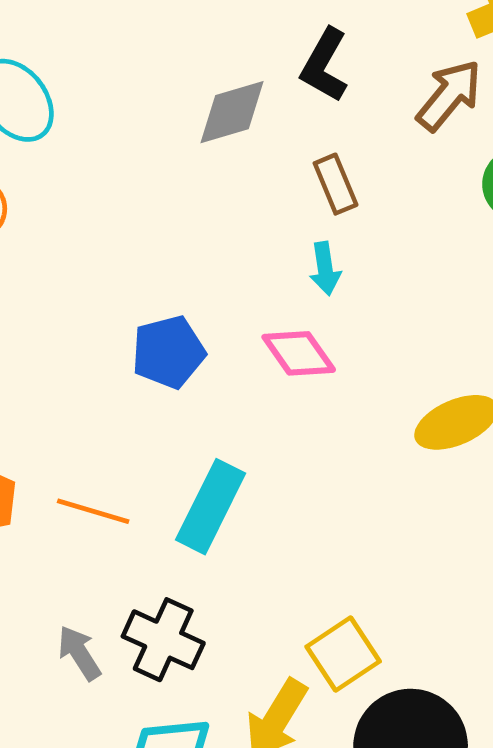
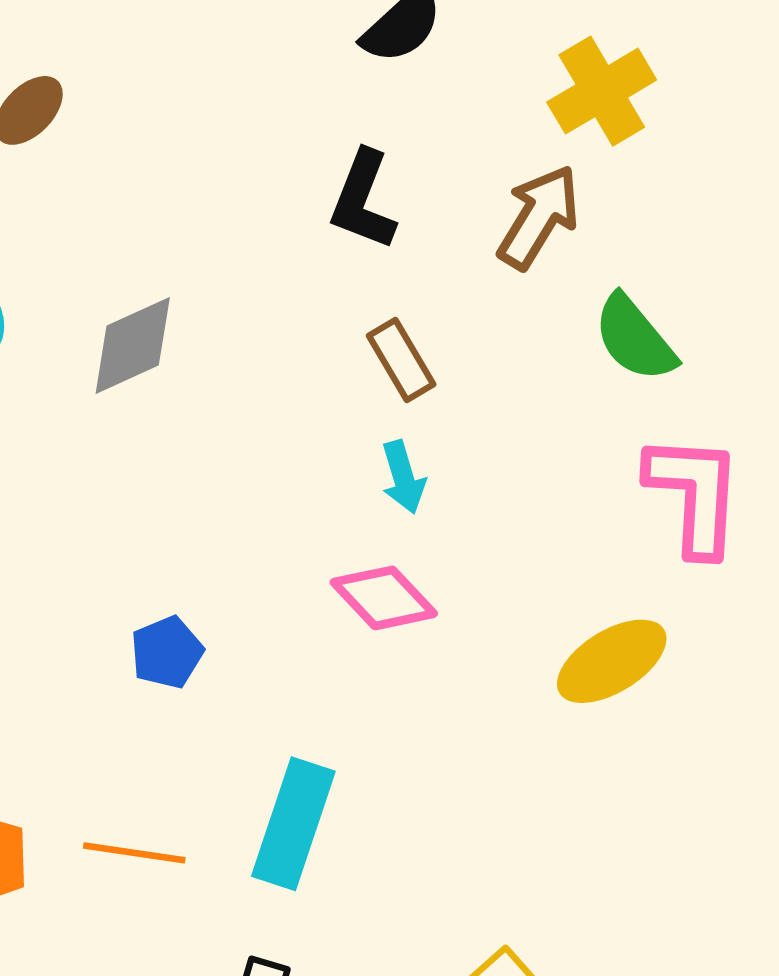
gray diamond: (232, 112) -> (133, 346), moved
blue pentagon: (168, 352) -> (167, 652), moved, size x0.7

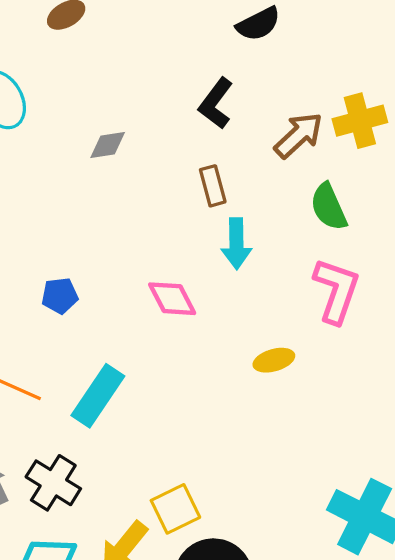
yellow cross: (602, 91) -> (360, 121), moved
gray diamond: (133, 346) -> (108, 145), moved, size x0.7
cyan arrow: (403, 477) -> (236, 244), moved, size x1.4
yellow ellipse: (612, 661) -> (274, 360), size x0.7

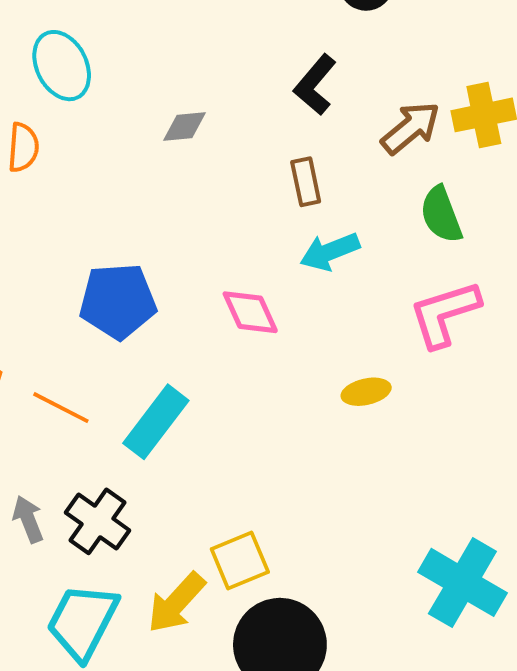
cyan arrow: (236, 244) -> (330, 252), turned 66
pink L-shape: (336, 291) -> (445, 314), turned -130
blue pentagon: (60, 296) -> (118, 301), size x1.8

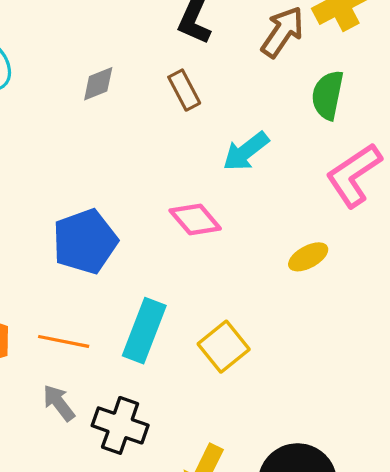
brown rectangle: (306, 182) -> (184, 90), moved
green semicircle: (441, 215) -> (328, 95), turned 48
gray arrow: (28, 519) -> (59, 403), moved
yellow square: (240, 560) -> (224, 347), moved

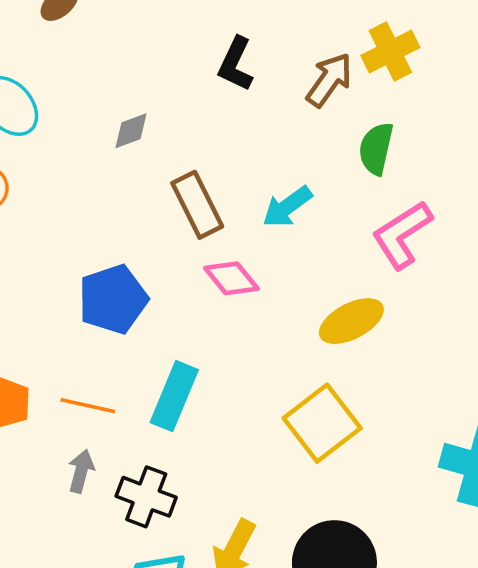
brown rectangle: (184, 90) -> (197, 205), moved, size x1.5
yellow ellipse: (308, 257) -> (351, 321), size x1.5
yellow square: (224, 347) -> (322, 423), moved, size x1.4
gray arrow: (59, 403) -> (81, 471), turned 51

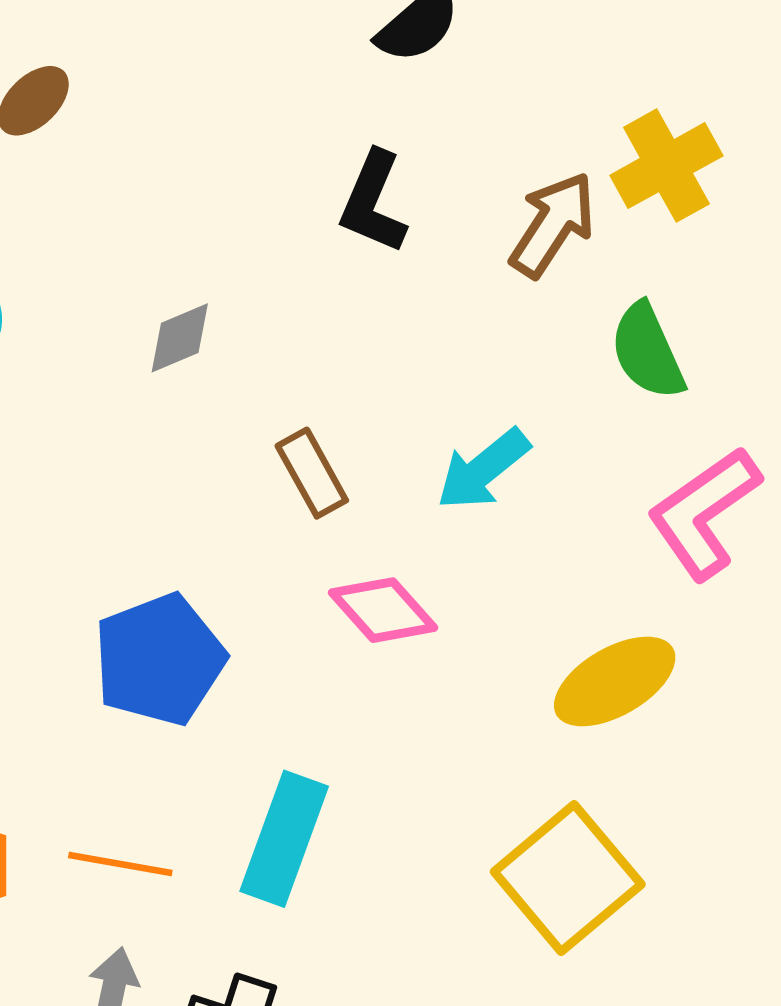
green semicircle: (376, 149) -> (647, 351), turned -34
brown rectangle: (197, 205) -> (312, 473), size x0.7

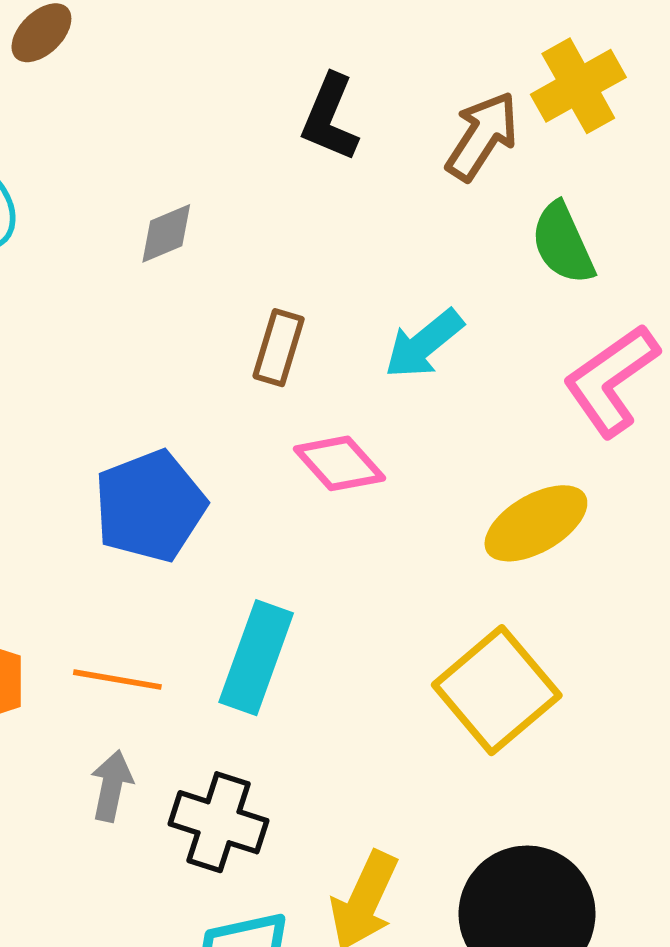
brown rectangle: (312, 473) -> (279, 348), turned 46

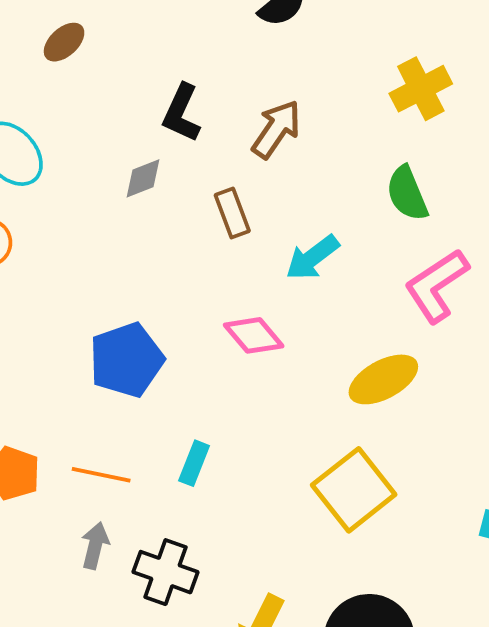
black L-shape: (330, 118) -> (182, 113), moved
brown arrow: (482, 136) -> (276, 129), moved
brown rectangle: (279, 348) -> (232, 213), moved, turned -39
cyan rectangle: (256, 658) -> (194, 463), size x0.6

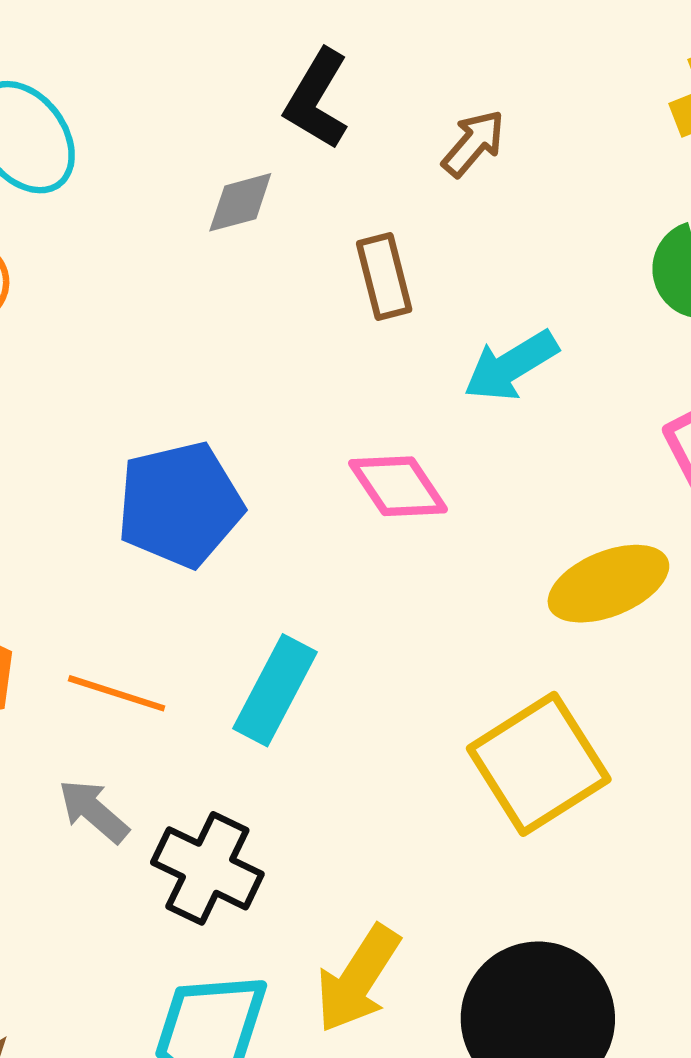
brown arrow: (276, 129) -> (473, 143), size x0.7
cyan rectangle: (194, 463) -> (275, 690), size x1.4
gray arrow: (95, 546) -> (94, 811), turned -69

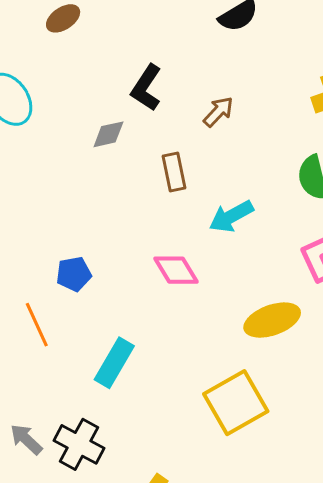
blue pentagon: (180, 505) -> (74, 274), size x0.6
orange line: (117, 693) -> (37, 325), moved, turned 45
gray arrow: (94, 811) -> (26, 439), moved

